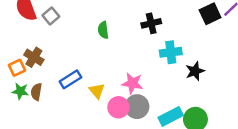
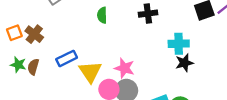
cyan cross: (171, 52) -> (179, 44), moved
orange square: (17, 68) -> (14, 33), moved
yellow triangle: (97, 91) -> (90, 72), size x1.5

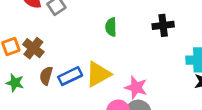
brown semicircle: (33, 67) -> (46, 76), moved
yellow triangle: (90, 72) -> (98, 74), moved, turned 35

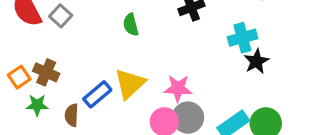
brown semicircle: (46, 76) -> (72, 115), moved
green star: (15, 83) -> (37, 105), moved

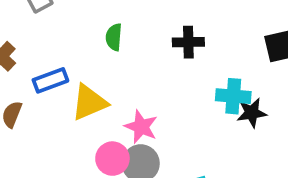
black star: (256, 61) -> (252, 113), moved
blue rectangle: (97, 94) -> (50, 80), moved

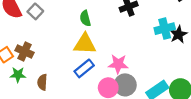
blue rectangle: (50, 80) -> (84, 68), moved
yellow triangle: (89, 102) -> (85, 44), moved, turned 45

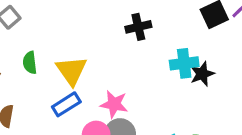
green semicircle: (85, 18) -> (30, 63), moved
yellow triangle: (85, 44) -> (71, 71), turned 45

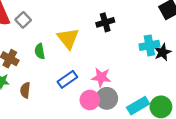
black cross: (138, 27) -> (105, 22), moved
yellow triangle: (71, 71) -> (68, 38), moved

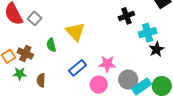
black cross: (105, 22) -> (126, 16), moved
black star: (163, 52) -> (157, 49), moved
gray circle: (107, 98) -> (128, 80), moved

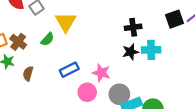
yellow triangle: (75, 32) -> (66, 22), moved
green semicircle: (51, 45) -> (47, 39), turned -136
black star: (157, 49) -> (131, 52), moved

